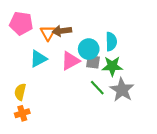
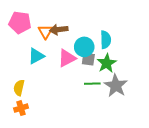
green star: (112, 66) -> (107, 63), turned -30
green line: (97, 88) -> (92, 84), turned -49

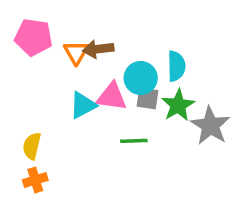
cyan triangle: (36, 56) -> (83, 105), moved
pink triangle: (67, 58) -> (112, 97), turned 36
green line: (92, 84) -> (134, 141), moved
gray star: (116, 86) -> (210, 126), moved

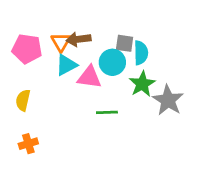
pink pentagon: (34, 37) -> (27, 49), moved
gray square: (147, 98) -> (125, 43), moved
cyan triangle: (83, 105) -> (66, 65), moved
yellow semicircle: (32, 146) -> (23, 100), moved

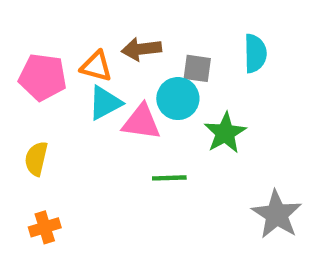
brown arrow: (78, 39) -> (141, 49), moved
orange triangle: (61, 42) -> (96, 66), turned -45
cyan semicircle: (141, 53) -> (255, 53), moved
gray star: (168, 100) -> (277, 214), moved

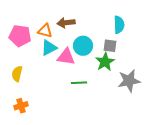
gray square: (197, 68) -> (110, 46), moved
gray star: (277, 214) -> (129, 81), moved, turned 30

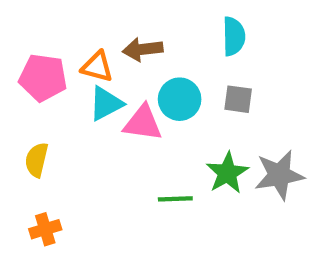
cyan semicircle: (119, 25) -> (234, 36), moved
green star: (105, 62) -> (227, 173), moved
green line: (79, 83) -> (175, 199), moved

